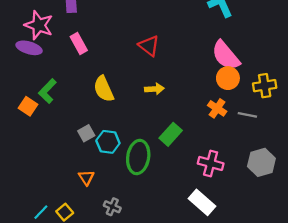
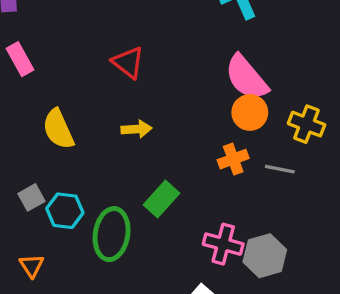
yellow cross: (265, 86) -> (306, 124), turned 30
orange cross: (217, 108) -> (233, 159), turned 36
gray hexagon: (261, 162) -> (265, 256), moved

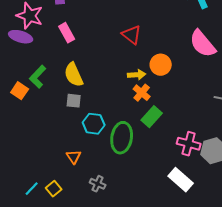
orange circle: (250, 112) -> (161, 65), moved
yellow semicircle: (58, 129) -> (74, 75), moved
orange cross: (233, 159) -> (142, 93), moved, turned -30
gray square: (32, 197) -> (74, 101), moved, turned 35

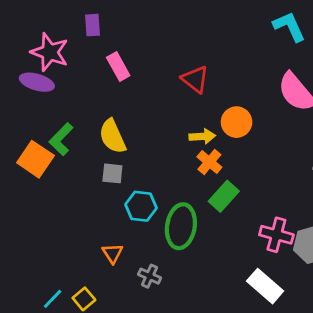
pink rectangle: (67, 33) -> (118, 66), moved
orange square: (20, 91) -> (35, 159), size x1.4
gray cross: (98, 184) -> (150, 276), moved

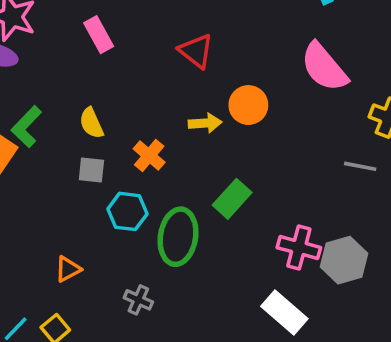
yellow semicircle: (112, 136) -> (91, 123), size x0.7
orange cross: (209, 162) -> (149, 156), moved
orange triangle: (112, 253) -> (68, 269), moved, turned 35

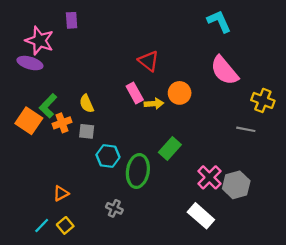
pink rectangle: (99, 35) -> (135, 93), moved
orange cross: (149, 156) -> (62, 123), moved, turned 30
pink cross: (299, 248) -> (209, 177), turned 30
orange triangle: (68, 269) -> (61, 193), moved

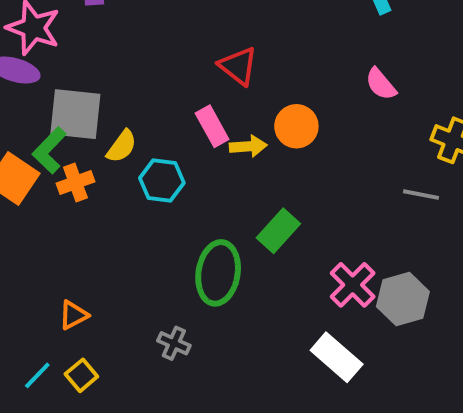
pink semicircle: (224, 71) -> (381, 84), size x0.6
yellow semicircle: (87, 104) -> (122, 146), turned -120
gray square: (87, 131) -> (75, 114), moved, size x1.8
cyan hexagon: (108, 156) -> (162, 180), moved

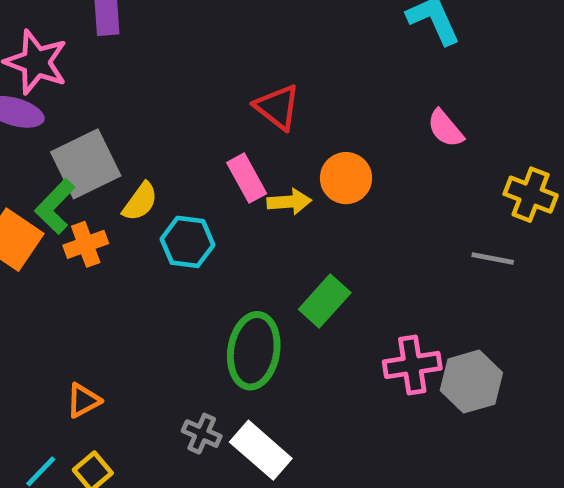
gray square: (75, 114) -> (86, 164), turned -32
pink cross: (353, 285) -> (412, 365), turned 36
white rectangle: (337, 357) -> (261, 450), moved

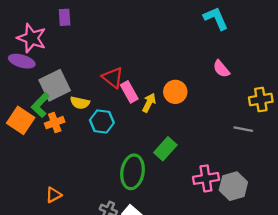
red triangle: (277, 107) -> (113, 78), moved
yellow cross: (531, 195) -> (261, 99), turned -30
yellow semicircle: (140, 202) -> (80, 103), turned 66
yellow arrow: (289, 202) -> (149, 103), turned -60

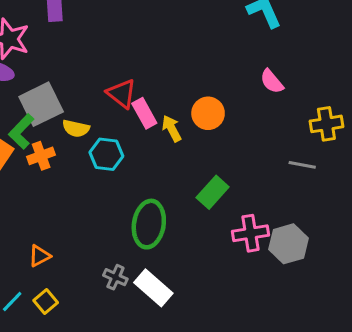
yellow arrow: (149, 103) -> (172, 128), turned -54
green rectangle: (165, 149) -> (213, 192), moved

